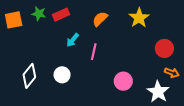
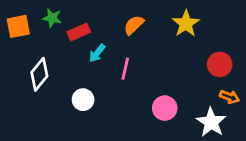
red rectangle: (61, 15) -> (79, 32), moved
white diamond: (29, 76) -> (39, 74), moved

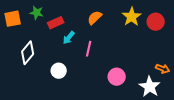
red circle: (220, 64) -> (156, 22), moved

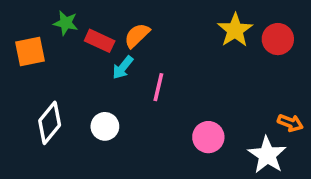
orange semicircle: (95, 18) -> (137, 35), moved
orange square: (13, 19) -> (30, 52), moved
red rectangle: (56, 23) -> (100, 41), turned 49
white diamond: (28, 53) -> (50, 123), moved

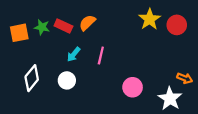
green star: (66, 23) -> (42, 27), moved
cyan arrow: (123, 68) -> (74, 54), moved

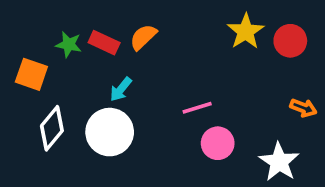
orange square: (19, 33) -> (31, 74), moved, turned 30
pink line: (101, 56) -> (197, 108), moved, turned 60
orange arrow: (185, 78) -> (303, 108), moved
white circle: (67, 80) -> (110, 132), size x1.6

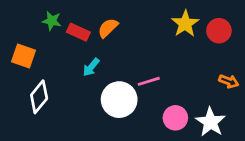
green star: (69, 44) -> (52, 21), moved
white circle: (110, 132) -> (119, 100), moved
pink circle: (218, 143) -> (175, 118), moved

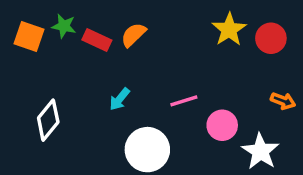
orange square: (24, 56) -> (29, 37), moved
cyan arrow: (91, 67) -> (120, 99), moved
white circle: (119, 100) -> (147, 150), moved
pink circle: (175, 118) -> (222, 125), moved

